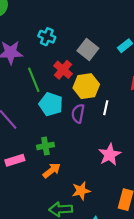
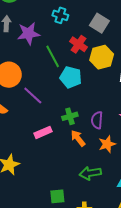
purple semicircle: (78, 114) -> (97, 120), moved
orange arrow: (52, 170) -> (78, 138), turned -84
orange star: (81, 191) -> (107, 144), moved

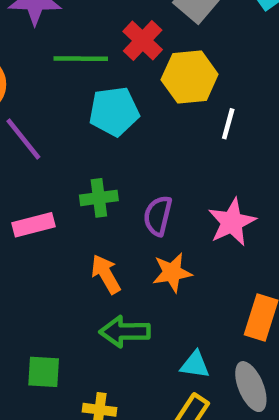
green line: (53, 56) -> (81, 59), turned -70
cyan pentagon: (71, 77) -> (114, 111), turned -30
orange arrow: (78, 138) -> (106, 274), moved

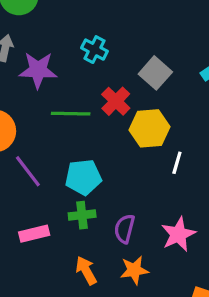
cyan pentagon: (114, 111) -> (83, 177), moved

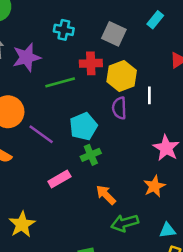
red cross: (116, 101) -> (91, 63), turned -30
purple semicircle: (125, 229) -> (119, 108), moved
orange star: (134, 270) -> (154, 186), moved

